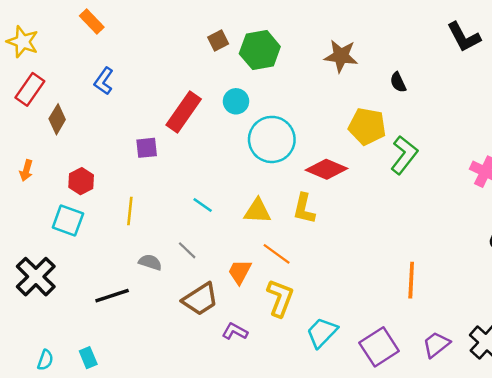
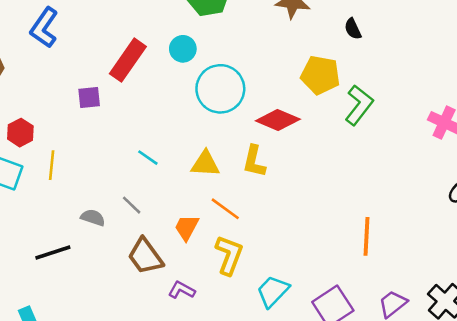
blue L-shape: (104, 81) -> (44, 28), size x1.4
yellow line: (130, 211) -> (52, 165), moved
brown trapezoid: (200, 299) -> (145, 256), turned 87

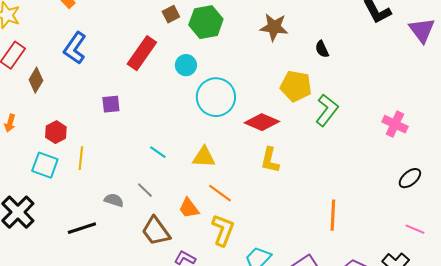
red rectangle: (128, 60) -> (142, 53), moved
yellow L-shape: (254, 161) -> (270, 160), moved
orange trapezoid: (187, 228) -> (189, 208), turned -65

